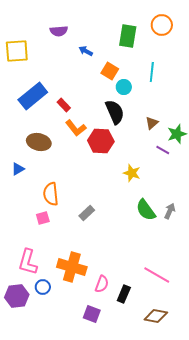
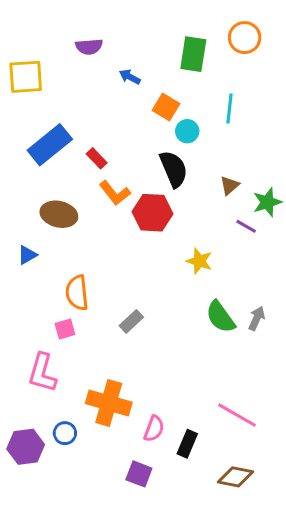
pink L-shape: (28, 262) -> (42, 373), moved

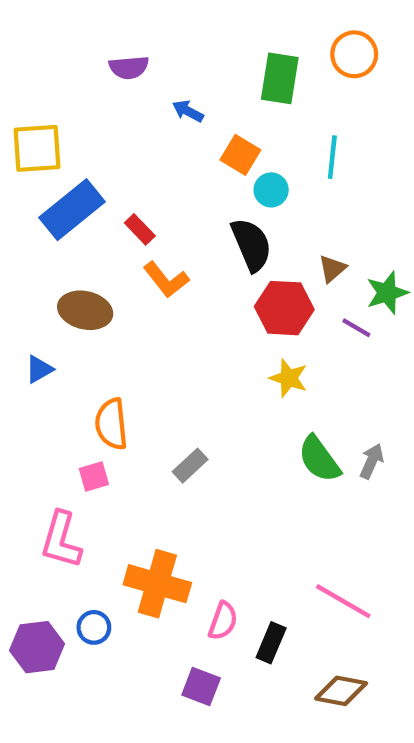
yellow square: (26, 77) -> (37, 148), moved
red hexagon: (152, 213) -> (284, 308), moved

